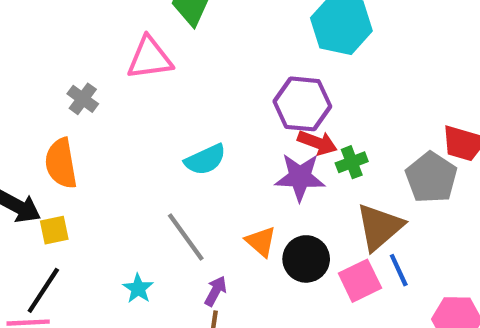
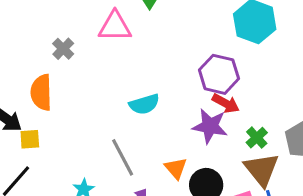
green cross: (352, 162) -> (257, 138), moved, turned -30
brown triangle: (379, 227) -> (262, 170), turned -36

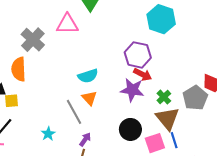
gray cross: (63, 49) -> (33, 40), size x1.6
orange triangle: (176, 168) -> (89, 98), moved

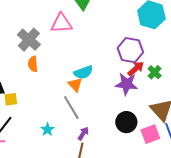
orange semicircle: (19, 69) -> (33, 64), moved, size x0.7
red arrow: (143, 74) -> (136, 69), turned -66
green cross: (164, 97) -> (155, 72), moved
orange triangle: (89, 98) -> (75, 85), moved

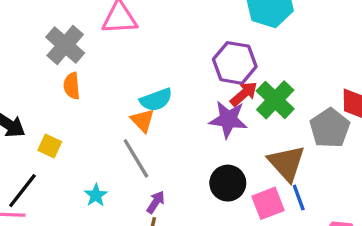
green cross: (155, 72) -> (275, 100), size x1.6
yellow square: (11, 99) -> (50, 146), moved, turned 32

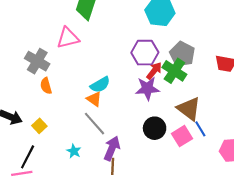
gray pentagon: (330, 128) -> (182, 54), moved
yellow square: (50, 146) -> (39, 126), turned 32
purple arrow: (156, 202) -> (112, 148), size x1.6

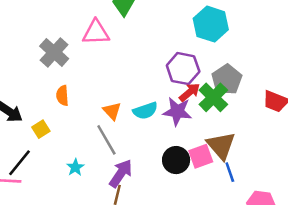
cyan semicircle: (100, 85) -> (145, 111), moved
orange semicircle: (46, 86) -> (62, 96), moved
pink square: (182, 136) -> (201, 156), moved

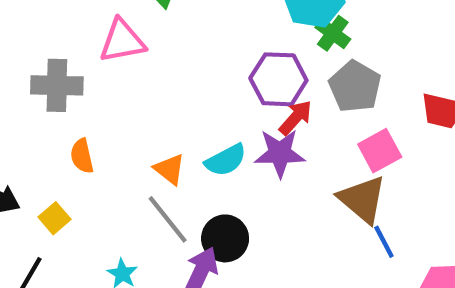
gray cross: (54, 52) -> (57, 85), turned -32
green cross: (213, 97) -> (333, 33), moved, size x0.7
pink square: (201, 156) -> (380, 151), moved
black circle: (176, 160) -> (225, 238), moved

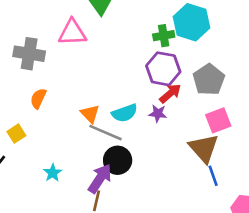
green cross: (333, 33) -> (164, 36), moved, turned 36
purple star: (280, 153) -> (158, 113), size x0.6
orange semicircle: (82, 156) -> (38, 98), turned 30
gray line: (168, 219) -> (106, 133), moved, turned -36

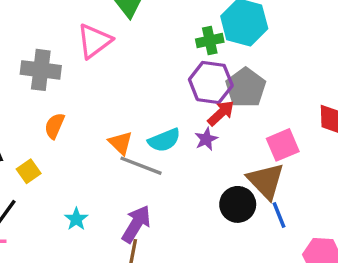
pink triangle: (72, 32) -> (94, 41), turned -32
gray pentagon: (209, 80) -> (246, 88), moved
purple star: (158, 113) -> (206, 139), turned -30
black circle: (118, 160) -> (238, 204), moved

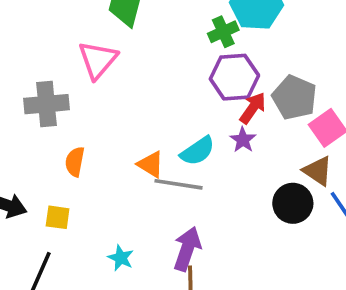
gray pentagon: (246, 88) -> (294, 97), moved
yellow square: (29, 171) -> (58, 217), turned -35
brown triangle: (266, 181) -> (318, 171), size x0.7

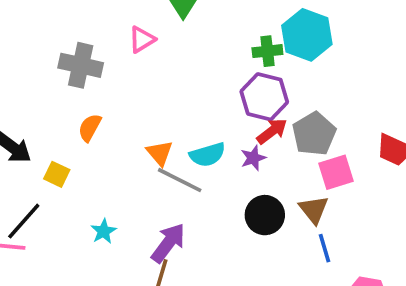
pink triangle: (98, 60) -> (142, 39), size x0.7
black circle: (293, 203) -> (265, 215), moved

